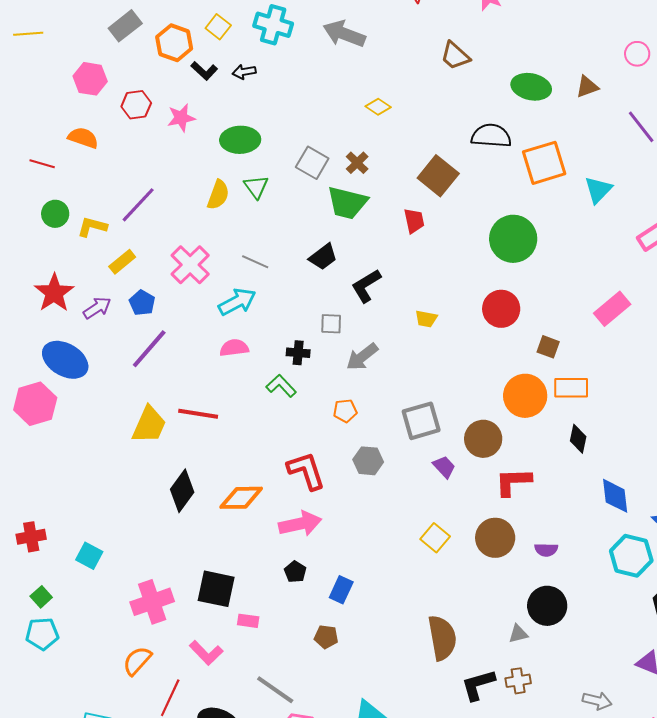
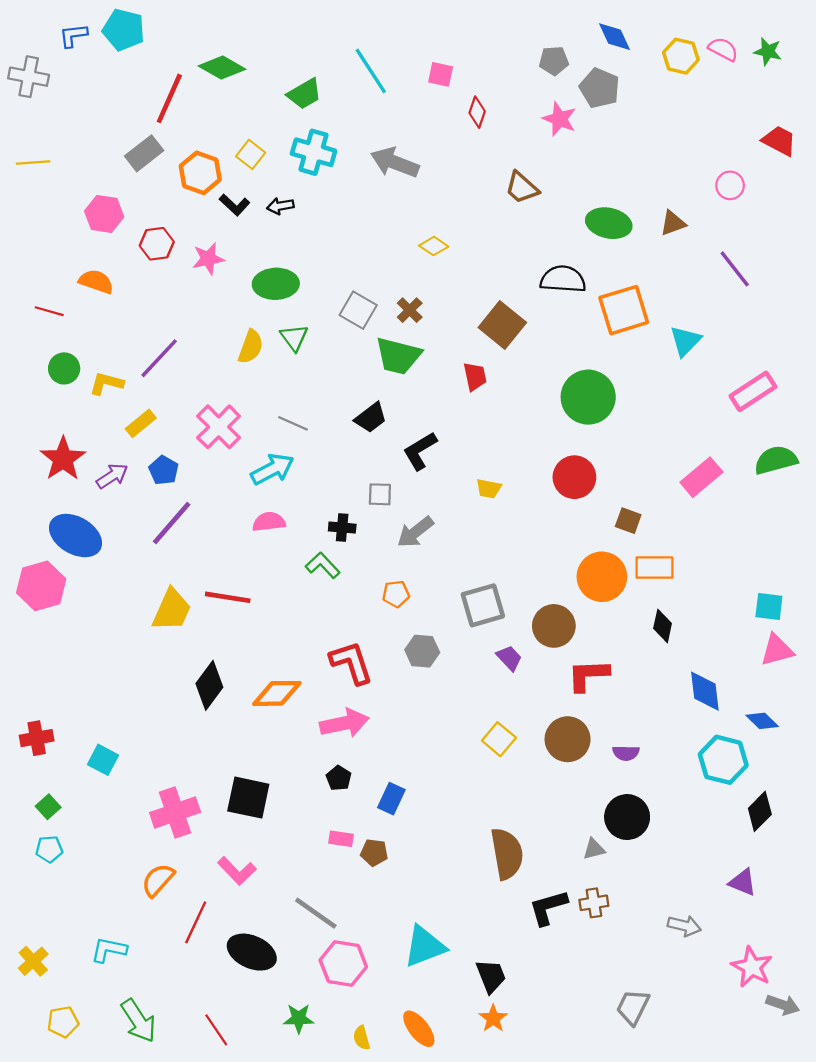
pink rectangle: (248, 621) -> (341, 839), moved
cyan pentagon: (42, 634) -> (49, 849), size x0.7

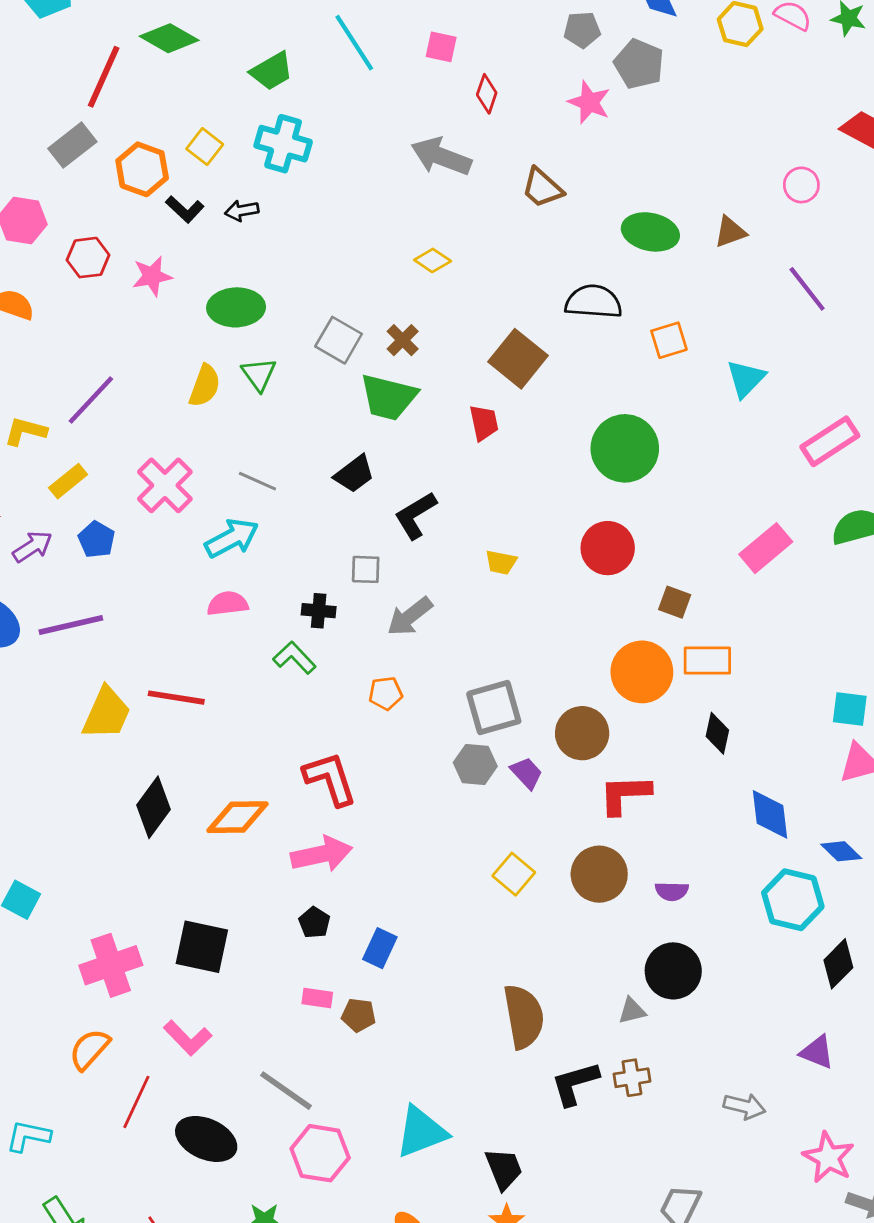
gray arrow: (395, 162) -> (441, 156), moved
orange square: (624, 310) -> (669, 340), size x0.6
purple line: (172, 523) -> (71, 625), moved, turned 36
gray hexagon: (422, 651) -> (475, 764), moved

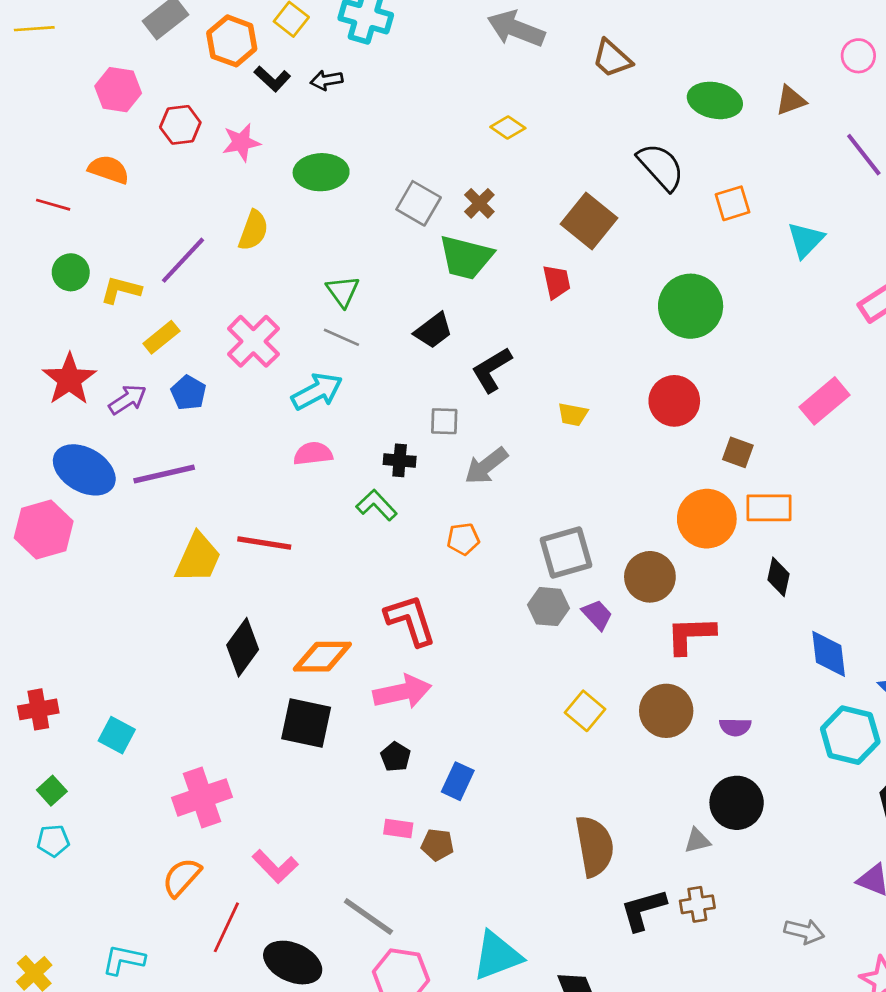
black semicircle: (593, 302) -> (661, 167), turned 44
green triangle: (259, 374) -> (343, 291), moved
yellow semicircle: (205, 386) -> (253, 230), moved
black square: (202, 947) -> (306, 723), moved

